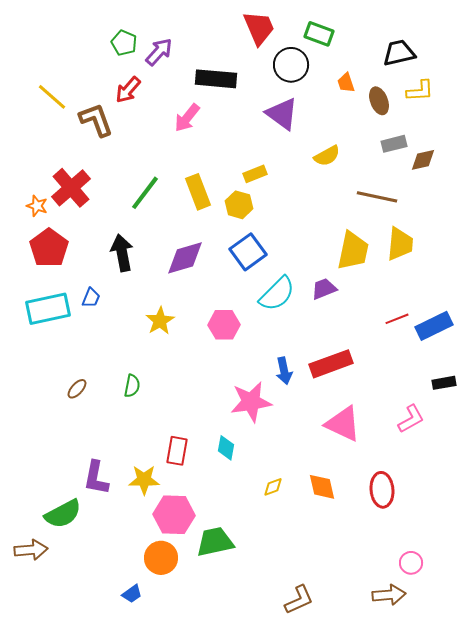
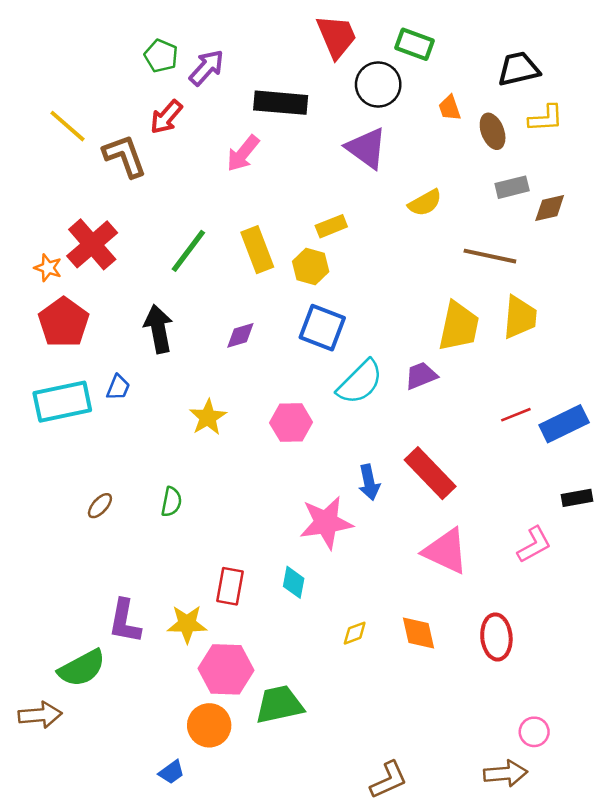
blue square: (248, 252) -> (322, 328), turned -33
purple diamond: (185, 258) -> (240, 335), size x0.6
red rectangle: (331, 364) -> (430, 473), turned 66

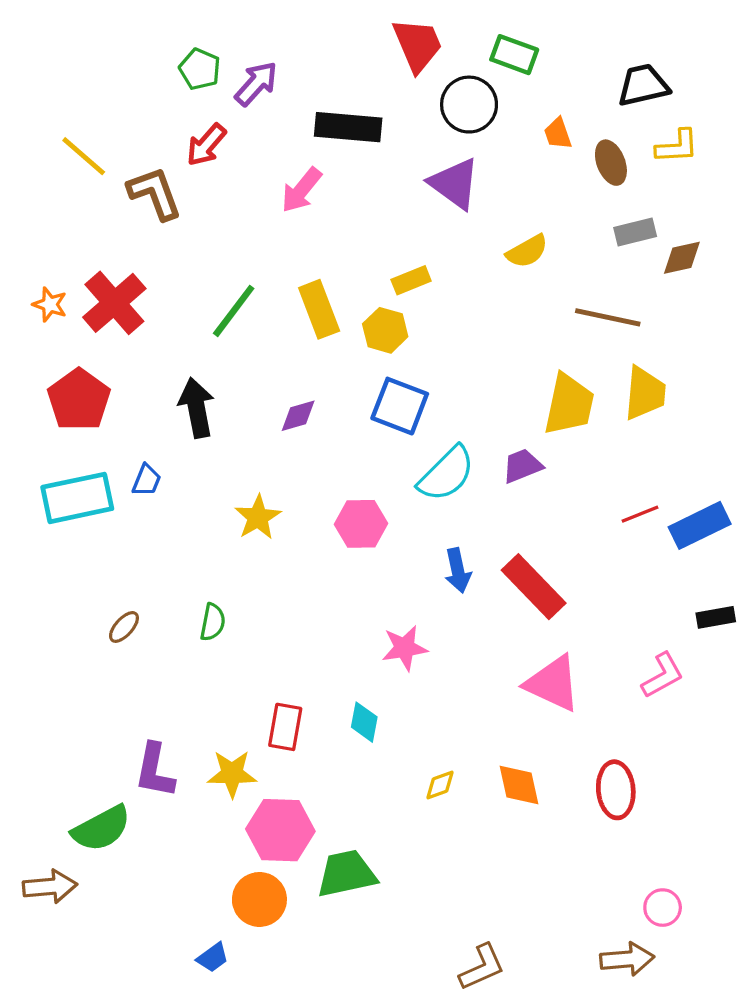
orange star: (48, 268) -> (50, 304), moved
blue arrow: (369, 482) -> (458, 571), moved
pink star: (326, 523) -> (405, 648), size x0.7

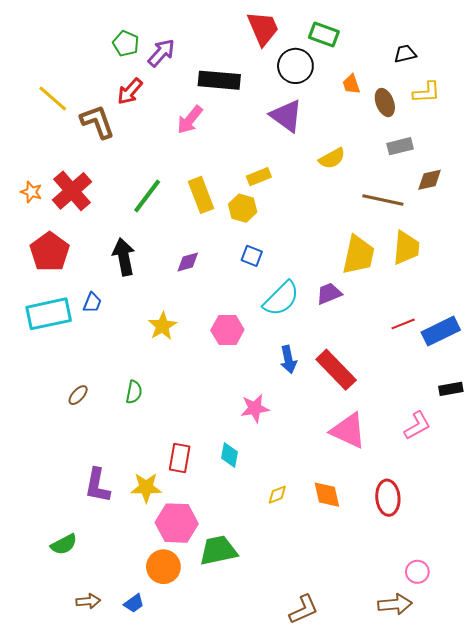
black trapezoid: (643, 85) -> (405, 54), size x0.7
brown diamond: (682, 258) -> (430, 180), moved
blue square: (400, 406) -> (252, 256), size x0.6
green semicircle: (101, 829) -> (64, 544), moved, size x0.7
brown arrow: (50, 887) -> (88, 601), moved, size x0.7

